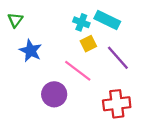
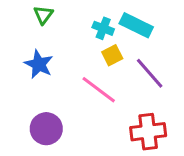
green triangle: (15, 20) -> (43, 15), moved
purple circle: (54, 94) -> (46, 129), moved

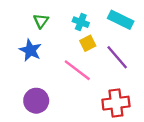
green triangle: (43, 15) -> (41, 21), moved
cyan rectangle: (136, 25) -> (121, 20), moved

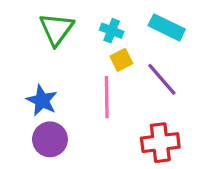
green triangle: (41, 21) -> (56, 29), size x1.6
blue star: (30, 50) -> (42, 100), moved
pink line: (77, 70) -> (107, 97), turned 52

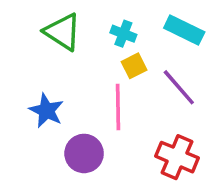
green triangle: (56, 29) -> (63, 32), turned -33
purple circle: (50, 139) -> (84, 153), moved
red cross: (160, 143) -> (177, 157), turned 30

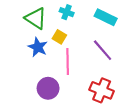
cyan cross: (123, 34) -> (67, 12), moved
yellow square: (134, 66) -> (59, 37), moved, turned -32
blue star: (46, 111) -> (38, 47), moved

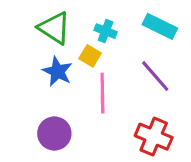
cyan cross: (67, 12) -> (106, 31), moved
purple circle: (48, 88) -> (54, 133), moved

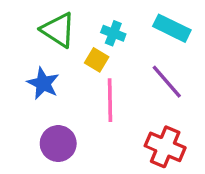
blue star: (57, 71) -> (43, 83), moved

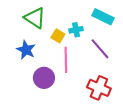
cyan cross: (113, 33) -> (76, 30), moved, turned -32
purple circle: (58, 144) -> (44, 78), moved

